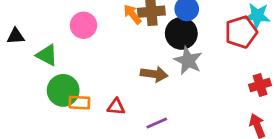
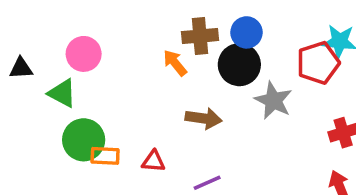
orange arrow: (132, 14) -> (175, 63), moved
pink circle: (84, 25) -> (84, 54), moved
gray star: (188, 61) -> (273, 100), moved

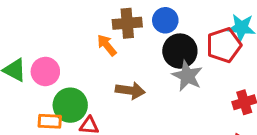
pink circle: (84, 54) -> (45, 71), moved
black circle: (239, 65) -> (180, 51), moved
green circle: (84, 140) -> (70, 105), moved

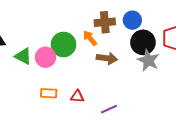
brown arrow: (130, 91) -> (107, 58), moved
green circle: (70, 105) -> (63, 44), moved

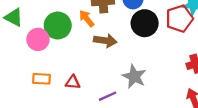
green triangle: (23, 56) -> (14, 17), moved
gray star: (148, 60) -> (134, 76), moved

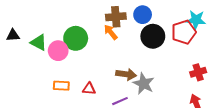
green triangle: (14, 17) -> (39, 42), moved
orange arrow: (87, 19) -> (111, 32), moved
brown arrow: (105, 41) -> (126, 74), moved

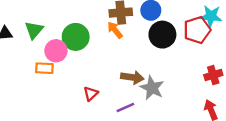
green triangle: (39, 42) -> (34, 30), moved, turned 42
orange rectangle: (61, 86) -> (44, 68), moved
red triangle: (89, 89) -> (91, 94), turned -48

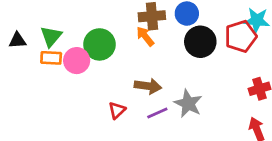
orange rectangle: (44, 68) -> (51, 58), moved
brown arrow: (132, 77) -> (148, 86), moved
purple line: (125, 107) -> (157, 113), moved

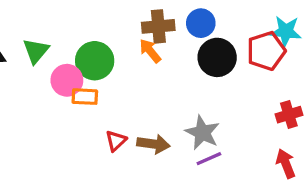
orange rectangle: (51, 58) -> (85, 97), moved
brown arrow: (148, 86) -> (153, 144), moved
purple line: (157, 113) -> (209, 159), moved

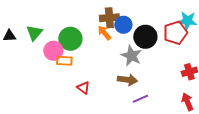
blue circle: (201, 23) -> (123, 25), moved
gray star: (202, 133) -> (131, 56), moved
red triangle: (116, 141) -> (83, 88), turned -40
brown arrow: (153, 144) -> (127, 80), moved

